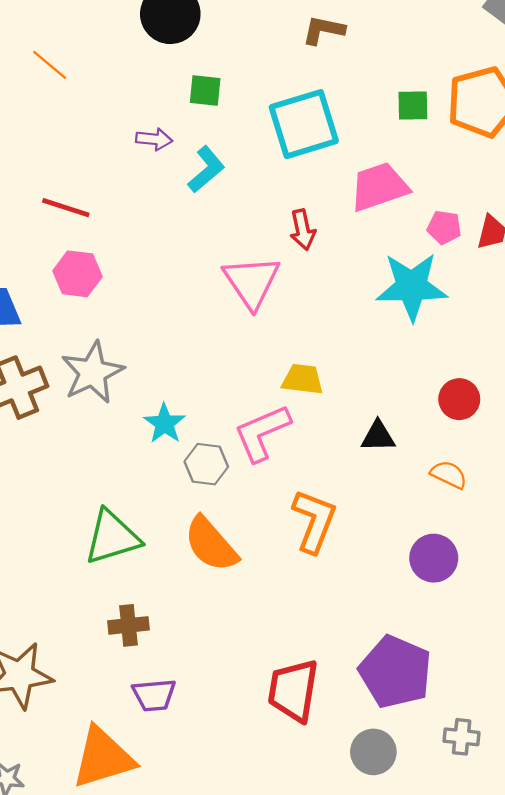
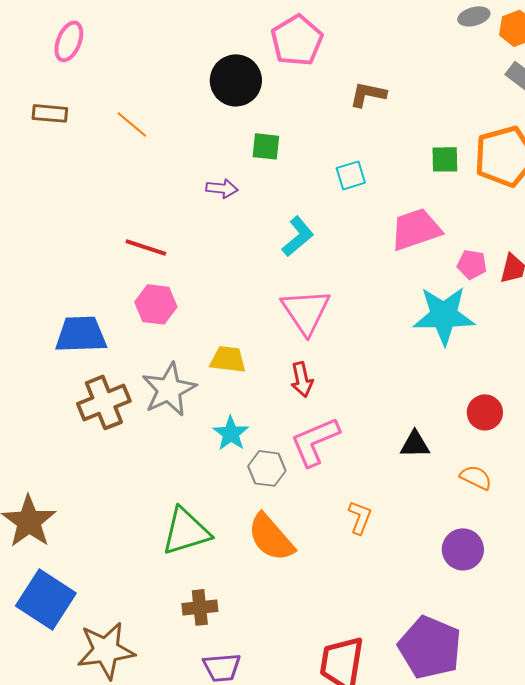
cyan square: (304, 124) -> (351, 175), size x0.5
cyan L-shape: (206, 169) -> (298, 236), moved
red arrow: (303, 230) -> (302, 379), moved
yellow trapezoid: (303, 379) -> (228, 359), moved
orange L-shape: (314, 521) -> (360, 517), size x0.6

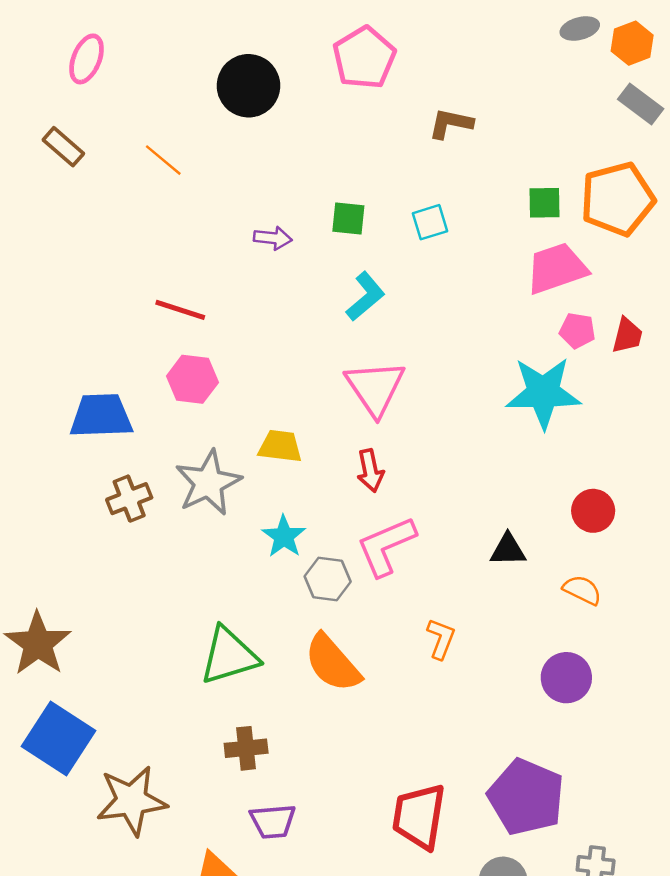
black circle: (236, 80) -> (248, 86), moved
brown rectangle: (50, 113) -> (63, 147), turned 36
green square: (266, 146) -> (348, 218), moved
pink trapezoid: (416, 229) -> (557, 268), moved
brown cross: (104, 402) -> (129, 499), size x0.7

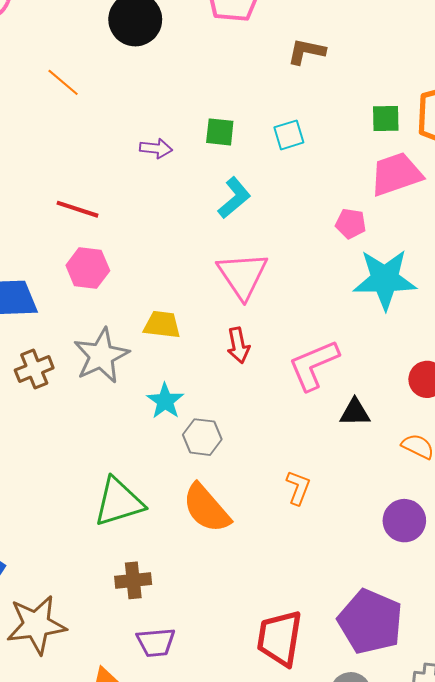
pink pentagon: (577, 331) -> (351, 224), moved
pink L-shape: (386, 546) -> (314, 365), moved

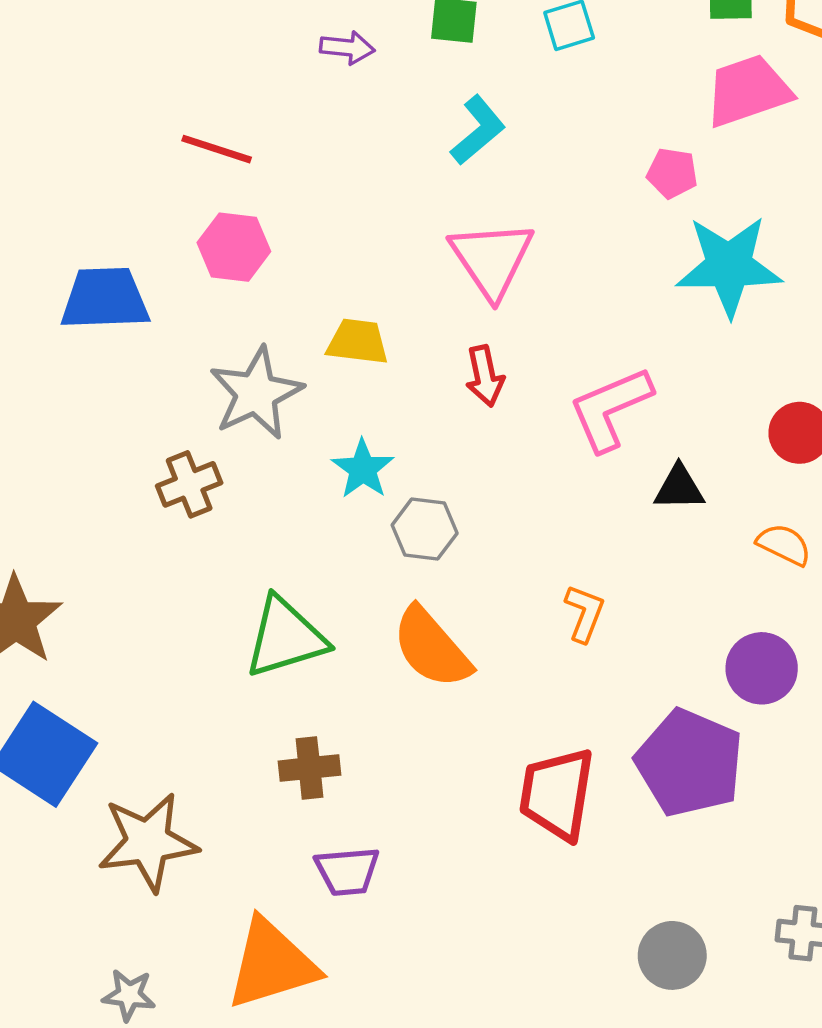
brown cross: (34, 369) -> (189, 484), moved
purple pentagon: (370, 622) -> (689, 763), moved
red trapezoid: (280, 638) -> (557, 794), moved

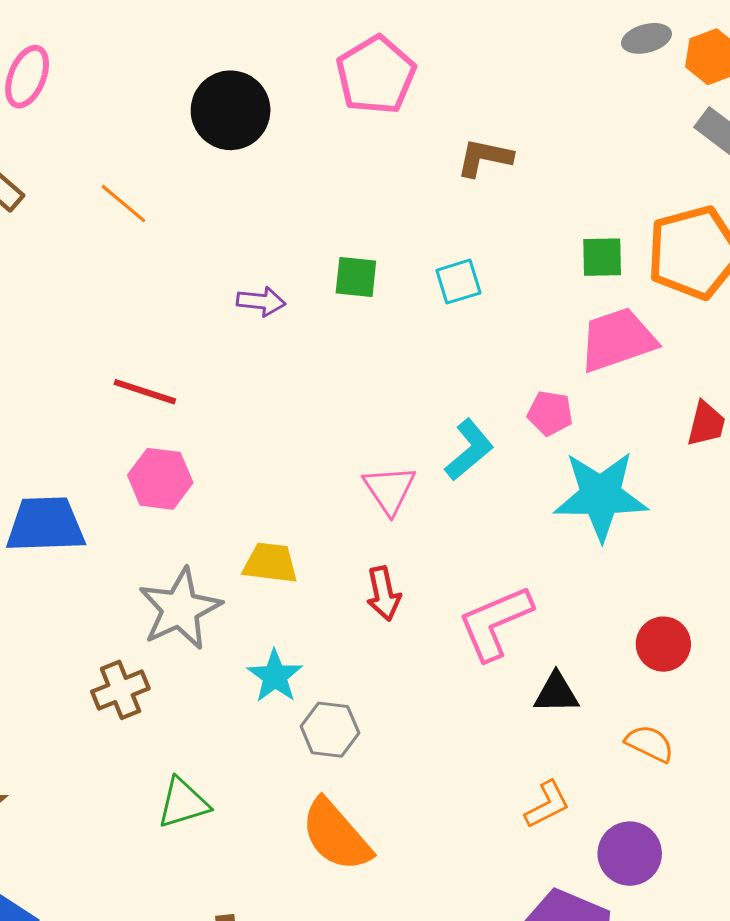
cyan L-shape: (478, 130) -> (469, 450), moved
pink triangle: (492, 259) -> (390, 490), size x0.7
orange L-shape: (585, 613) -> (547, 805), moved, turned 42
green triangle: (285, 637) -> (183, 803), moved, size x0.7

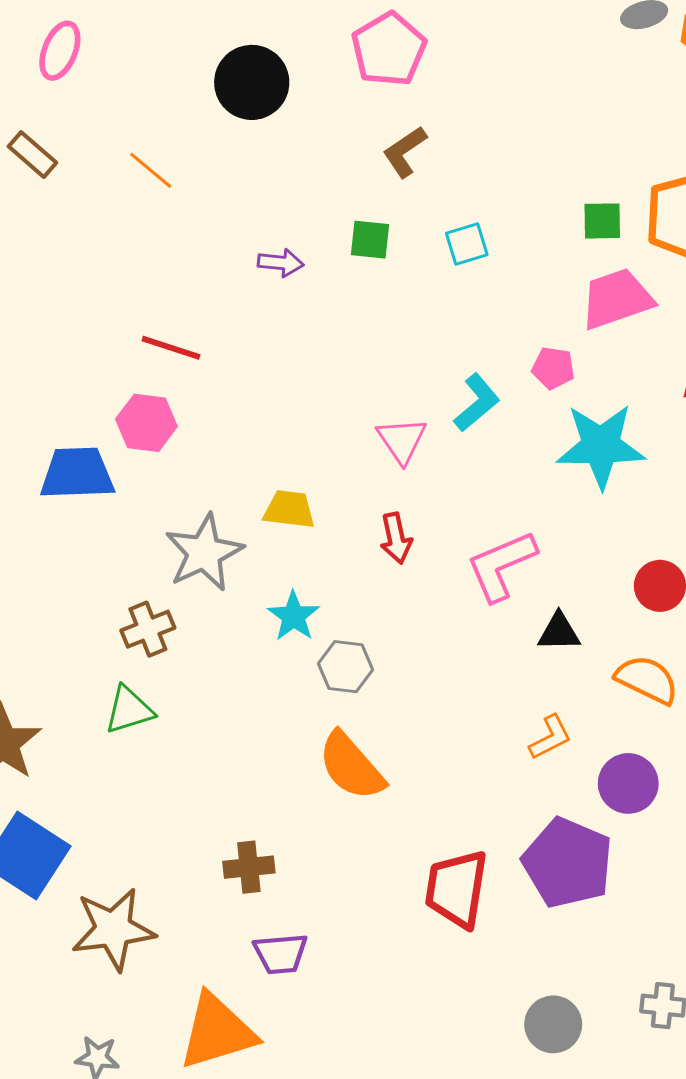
brown L-shape: (484, 158) -> (405, 152), moved, turned -46
pink hexagon: (160, 479) -> (146, 423), moved
orange semicircle: (650, 743) -> (647, 680), size x1.4
green triangle: (183, 803) -> (129, 710), moved

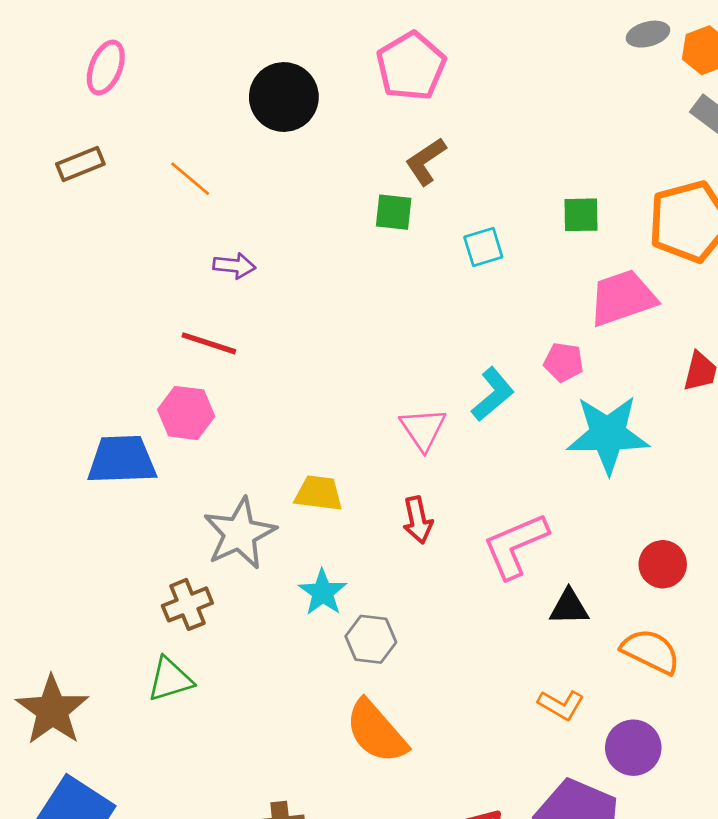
brown rectangle: (32, 155) -> (80, 164), turned -63
green square: (602, 221) -> (581, 215), moved
green square: (370, 240) -> (394, 212), moved
purple arrow: (281, 263) -> (234, 266), moved
orange L-shape: (550, 737) -> (561, 705), turned 57

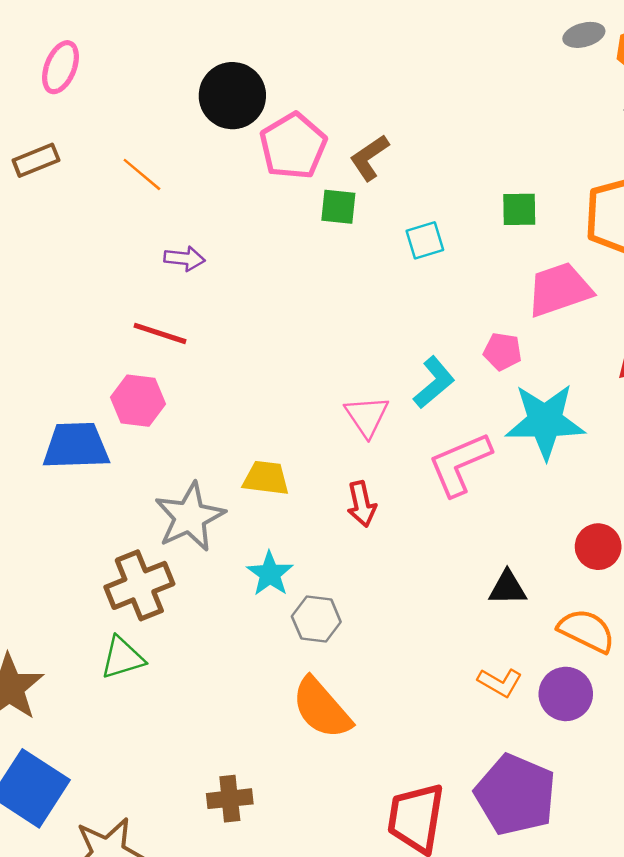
pink pentagon: (411, 66) -> (293, 146), moved
pink L-shape: (515, 546) -> (460, 464), moved
brown cross: (187, 604) -> (139, 585), size x1.4
purple circle: (633, 748) -> (566, 694), moved

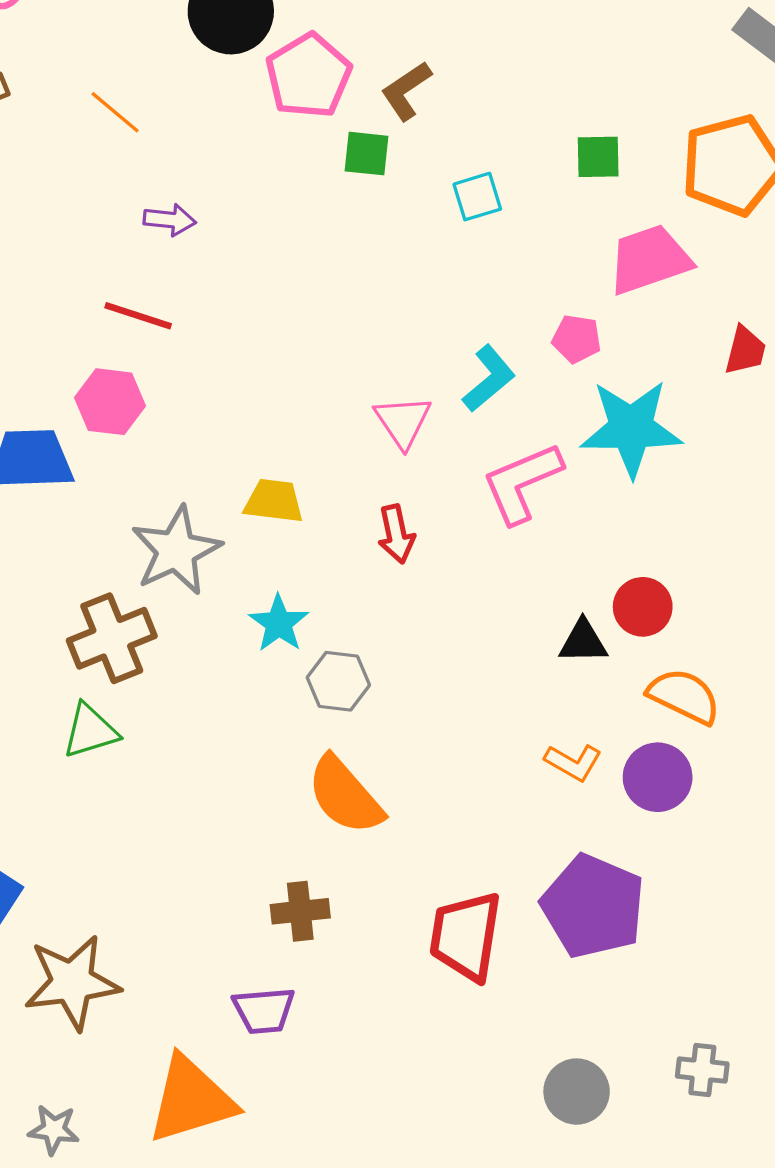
red circle: (598, 547) -> (643, 607), moved
brown cross: (230, 799) -> (300, 911), moved

